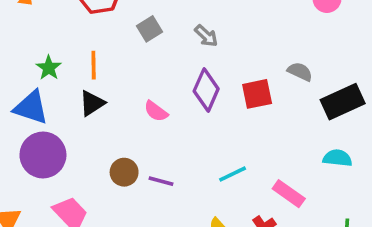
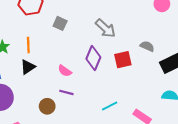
gray square: (150, 29) -> (60, 23), turned -32
gray arrow: (206, 36) -> (105, 28), moved, size x1.5
purple line: (161, 181) -> (66, 92), moved

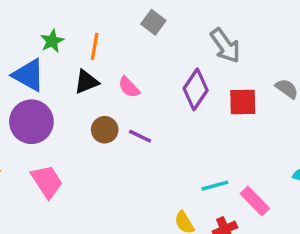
pink semicircle: (65, 71) -> (129, 87), moved
brown circle: (47, 106) -> (105, 130), moved
cyan line: (110, 106) -> (215, 186), moved

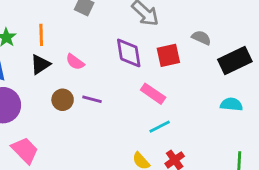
purple diamond: (196, 89) -> (129, 53), turned -32
pink rectangle: (255, 201) -> (153, 94), moved

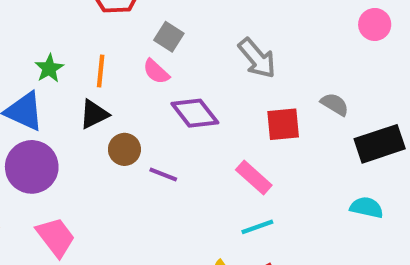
purple diamond: (129, 53) -> (195, 113), moved, turned -36
pink semicircle: (75, 62) -> (156, 72), moved
brown circle: (63, 100) -> (124, 149), moved

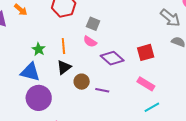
gray arrow: (257, 58) -> (170, 18), moved
red square: (283, 124) -> (146, 52), moved

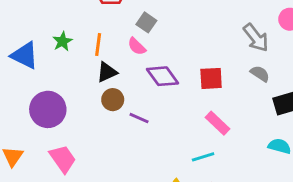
black triangle: (64, 67) -> (107, 72), moved
blue triangle: (30, 72) -> (25, 55), moved
pink rectangle: (146, 84) -> (218, 123), moved

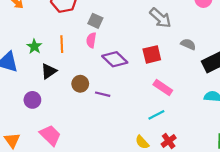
gray arrow: (256, 38) -> (160, 18), moved
pink semicircle: (137, 46) -> (91, 40), turned 64
black triangle: (107, 72) -> (49, 71), moved
purple circle: (48, 109) -> (32, 100), size x0.6

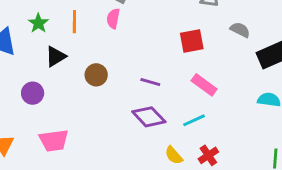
purple diamond: (115, 59) -> (149, 117), moved
purple line: (103, 94) -> (150, 82), moved
pink trapezoid: (50, 135) -> (54, 141), turned 125

